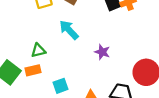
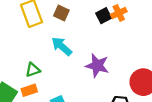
purple star: (102, 52) -> (97, 66), size x1.5

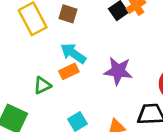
orange rectangle: (29, 90) -> (69, 71), moved

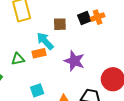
brown square: (68, 14) -> (60, 24), moved, turned -32

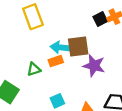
brown square: (60, 24) -> (78, 46), moved, size x1.5
cyan arrow: (45, 41) -> (61, 47), turned -36

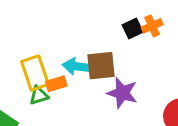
yellow rectangle: (33, 17) -> (35, 73), moved
orange rectangle: (56, 61) -> (56, 84), moved

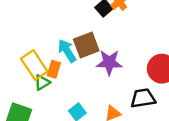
cyan arrow: (77, 66) -> (67, 51), turned 65
orange rectangle: (56, 84) -> (54, 69), turned -42

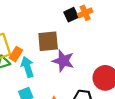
cyan arrow: (67, 51) -> (27, 67), moved

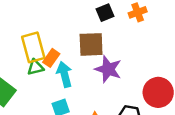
black square: (71, 15) -> (105, 13), moved

